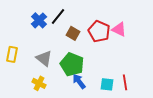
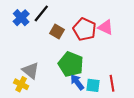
gray triangle: (44, 58) -> (31, 71), moved
green pentagon: (72, 64) -> (71, 64), moved
blue arrow: (79, 81) -> (77, 82), moved

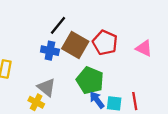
blue cross: (21, 18) -> (50, 51), moved, turned -35
pink triangle: (106, 27) -> (144, 48), moved
brown square: (57, 31) -> (75, 45), size x1.6

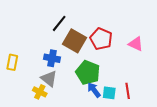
blue cross: (50, 51) -> (52, 58), moved

